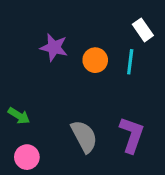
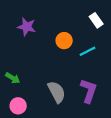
purple star: (54, 47) -> (27, 27), moved
cyan line: (130, 62) -> (88, 51), moved, turned 56

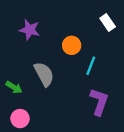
cyan line: (88, 51) -> (91, 66), moved, turned -42
gray semicircle: (57, 92) -> (44, 74), moved

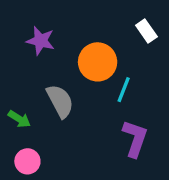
orange circle: (72, 45) -> (98, 62), size x1.5

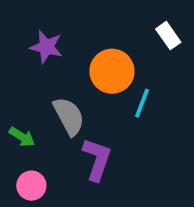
purple L-shape: (135, 139) -> (97, 159), moved

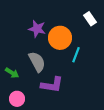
purple star: (46, 47) -> (37, 29), moved
purple L-shape: (97, 159) -> (52, 85), turned 80

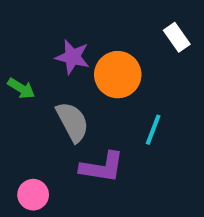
cyan line: (76, 55) -> (153, 130), moved
green arrow: (12, 73) -> (21, 88), moved

